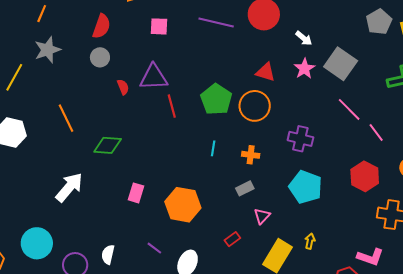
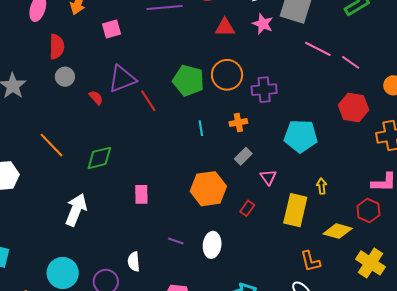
red triangle: (266, 72) -> (225, 27), moved
purple cross: (300, 139) -> (264, 90), moved
orange hexagon: (183, 205) -> (208, 189), moved

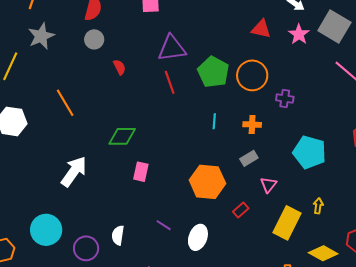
purple triangle: (122, 79) -> (172, 48), moved
purple cross: (264, 90) -> (285, 99), size x0.7
green diamond: (99, 158) -> (122, 136), moved

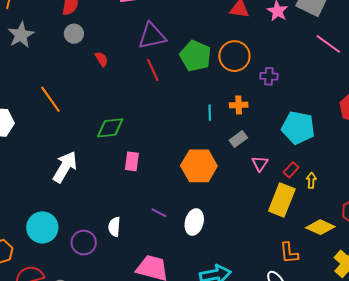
cyan line: (214, 121) -> (210, 113), moved
red rectangle: (241, 210) -> (291, 170), moved

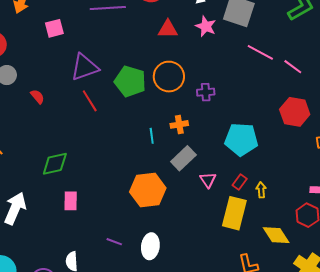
gray rectangle: (238, 139) -> (183, 158), size x1.4
pink rectangle: (132, 161) -> (71, 201), moved
yellow diamond: (320, 227) -> (276, 235), turned 40

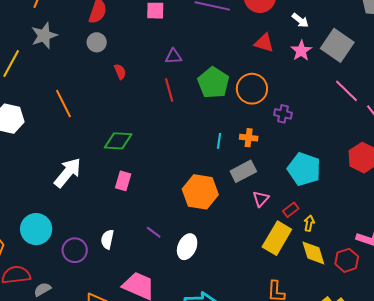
purple triangle: (85, 67) -> (173, 56), size x0.6
yellow diamond: (276, 235) -> (313, 253), moved

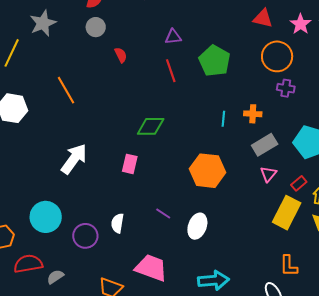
orange circle: (252, 89) -> (277, 56), moved
green diamond: (118, 141) -> (151, 126), moved
gray rectangle: (243, 171) -> (265, 145), moved

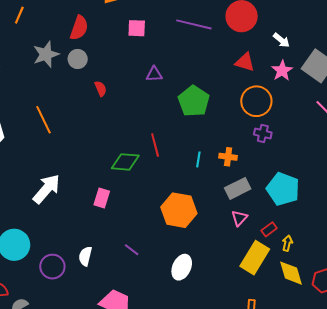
gray star: (43, 23) -> (46, 54), moved
red line: (171, 71) -> (155, 145), moved
white ellipse: (197, 226) -> (182, 267), moved

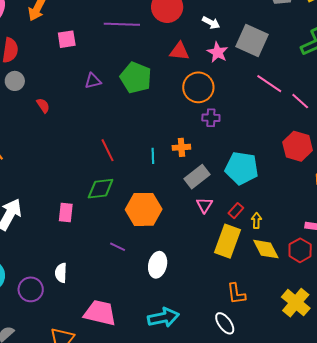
green pentagon: (194, 101) -> (136, 78), moved
green diamond: (125, 162) -> (101, 189), moved
purple line: (132, 250) -> (118, 247), moved

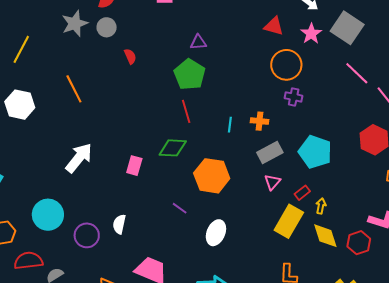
green pentagon: (136, 78) -> (190, 74), moved
purple triangle: (93, 81) -> (198, 42), moved

